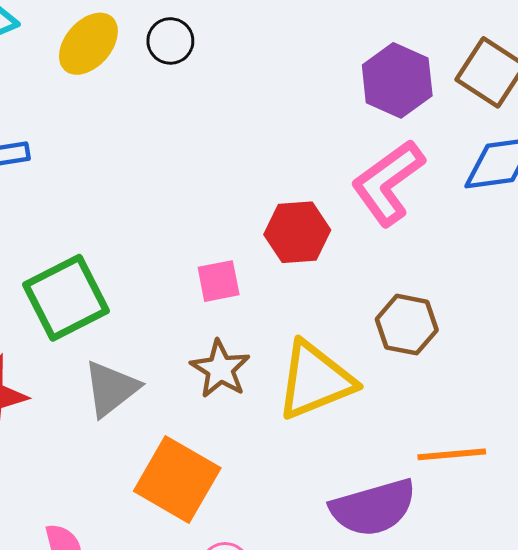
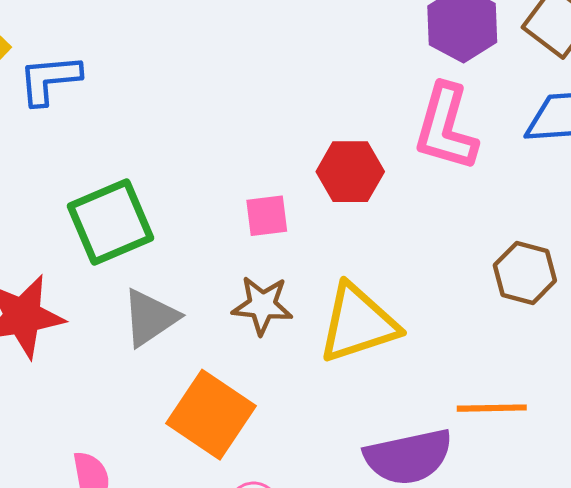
pink L-shape: (388, 183) -> (446, 127), turned -42
brown hexagon: (407, 325) -> (525, 273), moved
brown star: (220, 369) -> (262, 305), turned -30

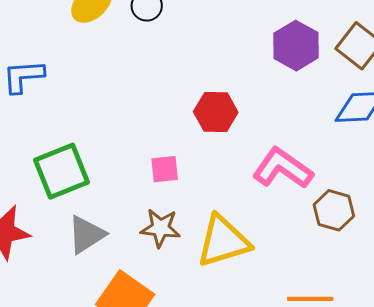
pink L-shape: (446, 127) -> (283, 168), moved, turned 108
red hexagon: (350, 172) -> (216, 112), moved

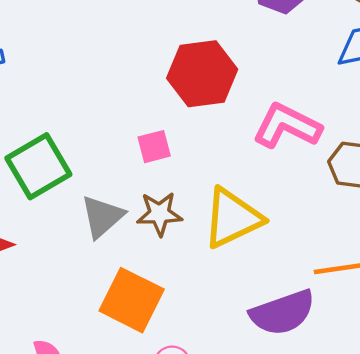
red hexagon: (216, 112) -> (202, 74), size x1.4
gray triangle: (86, 235) -> (102, 217), moved

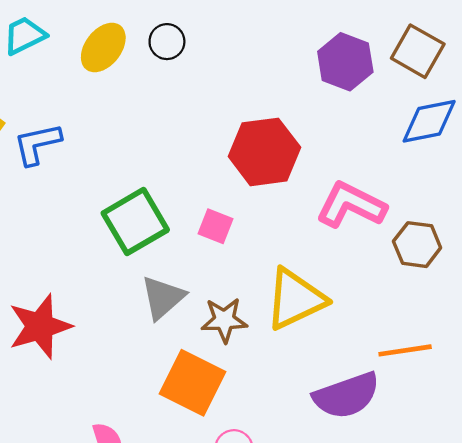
pink square: (154, 147) -> (216, 226), turned 36
green square: (38, 166) -> (135, 221), moved
brown star: (159, 214) -> (224, 320), moved

